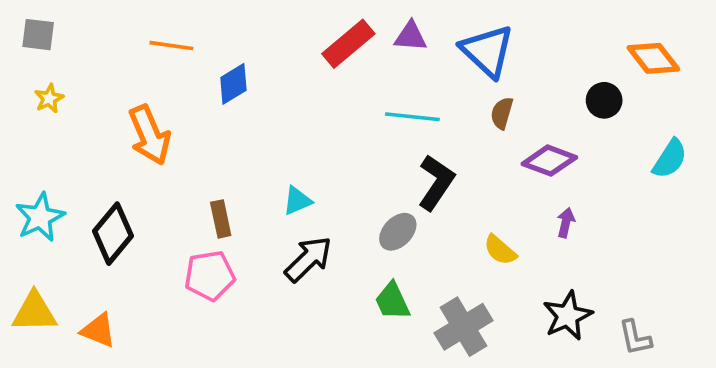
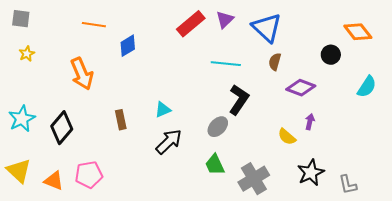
purple triangle: (411, 36) -> (225, 20), turned -48
yellow semicircle: (500, 250) -> (287, 137), moved
pink pentagon: (210, 276) -> (89, 175), moved
yellow triangle: (34, 312) -> (19, 171), turned 44

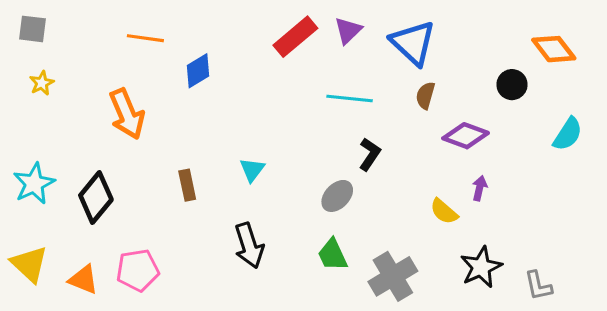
black L-shape: (239, 100) -> (370, 154), size x0.7
cyan triangle: (163, 110) -> (252, 170), turned -30
black arrow: (169, 142) -> (249, 245), moved, turned 116

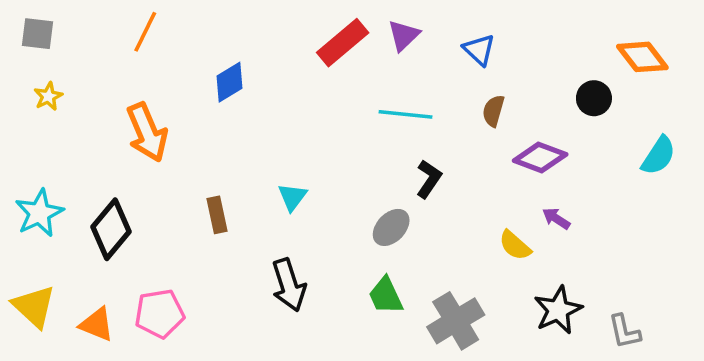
orange line: (145, 38) -> (145, 32), moved, turned -72
blue triangle: (413, 43) -> (479, 50), size x0.6
purple arrow: (480, 188) -> (556, 218), turned -70

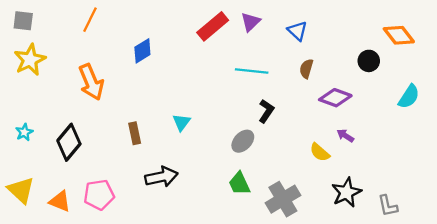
yellow star: (48, 96) -> (30, 60), size x1.8
cyan star: (39, 213) -> (24, 132), size x0.6
black arrow: (289, 285) -> (161, 177), moved, turned -84

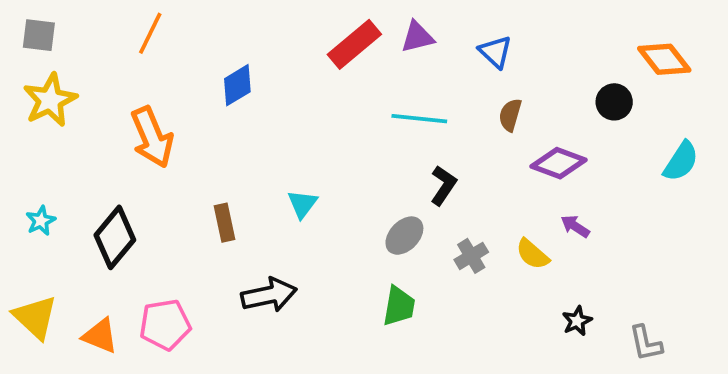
purple triangle: (251, 22) -> (417, 37), turned 30
green trapezoid: (239, 184) -> (399, 306), turned -145
black star: (346, 192) -> (577, 321), size x0.6
gray cross: (283, 199) -> (471, 256), moved, size x0.6

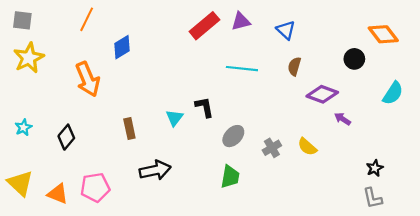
blue diamond: (237, 85) -> (122, 47), moved
black L-shape: (443, 185) -> (204, 107), moved, turned -45
purple arrow: (575, 226) -> (343, 119), moved
black diamond: (115, 237) -> (66, 137), size x0.7
black star: (577, 321) -> (375, 168), moved

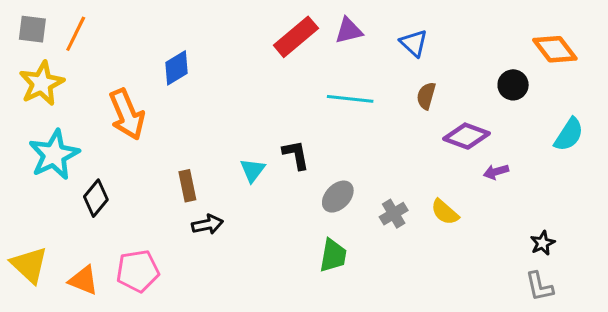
orange line: (87, 19) -> (76, 34), moved
purple arrow: (343, 119) -> (496, 172), turned -49
cyan star: (23, 127) -> (54, 155), moved, size x2.0
black arrow: (155, 170) -> (208, 224), moved, size x0.7

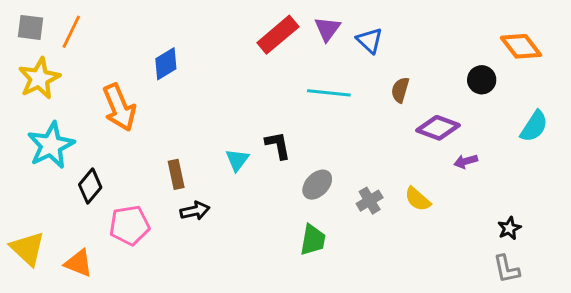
purple triangle: (349, 31) -> (327, 29), turned -40
blue triangle: (414, 43) -> (370, 40), moved
pink pentagon: (138, 271) -> (129, 225), moved

